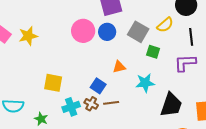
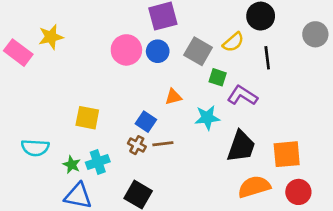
yellow star: (28, 36) -> (51, 37), moved
purple L-shape: (185, 63) -> (242, 96), moved, turned 35
cyan cross: (71, 107) -> (98, 162), moved

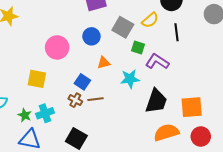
pink circle: (126, 50) -> (57, 47), moved
blue circle: (158, 51) -> (91, 36), moved

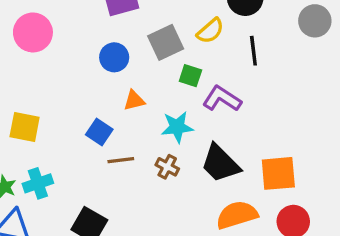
gray square: (123, 27) -> (166, 42), turned 35
pink circle: (57, 47) -> (33, 32), moved
brown cross: (75, 100) -> (167, 167), moved
black trapezoid: (156, 101) -> (220, 163), turned 116

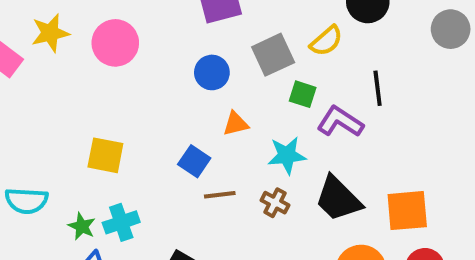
black line: (253, 51) -> (378, 88), moved

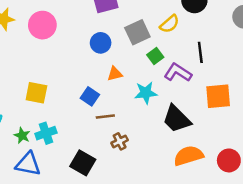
green square: (303, 94) -> (155, 56), turned 35
brown cross: (275, 203) -> (120, 141), moved, turned 35
orange square: (407, 211) -> (218, 96), moved

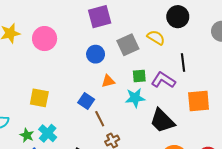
yellow semicircle: (169, 24) -> (156, 37), turned -108
green square: (155, 56) -> (139, 76), moved, turned 32
brown line: (105, 117) -> (100, 119), turned 70
cyan cross: (46, 133) -> (48, 133), turned -30

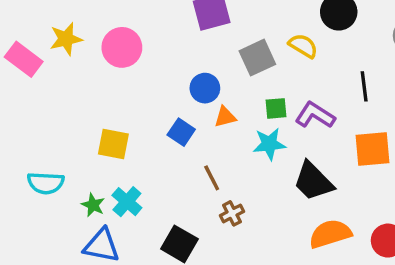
blue circle: (96, 54) -> (205, 88), moved
black line: (183, 62) -> (364, 86), moved
blue square: (86, 101) -> (181, 132), moved

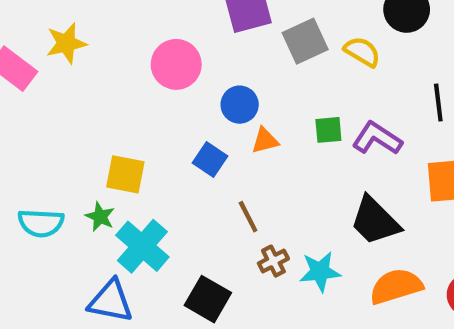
pink circle: (122, 47) -> (176, 64), moved
gray square: (257, 58) -> (305, 41), moved
cyan star: (269, 144) -> (320, 272), moved
cyan cross: (127, 202) -> (142, 246), size x1.4
green star: (93, 205) -> (100, 217), moved

